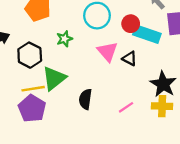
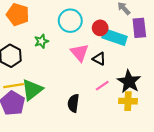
green triangle: (54, 78) -> (32, 90), moved
black semicircle: (85, 99) -> (73, 103), moved
pink line: (126, 107) -> (102, 86), moved

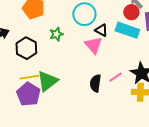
red circle: (100, 28) -> (131, 12), moved
black triangle: (99, 59) -> (101, 30), moved
black semicircle: (73, 103) -> (95, 83), moved

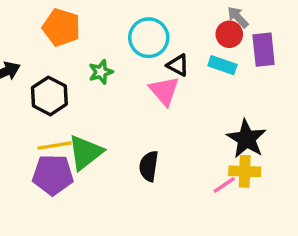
cyan rectangle: (127, 30) -> (222, 65), size x0.7
pink line: (115, 77) -> (224, 185), moved
black semicircle: (95, 83) -> (149, 166), moved
purple pentagon: (28, 94) -> (53, 175), turned -30

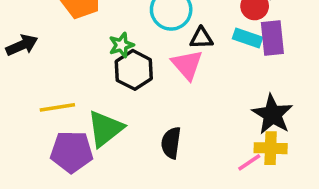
purple rectangle: (264, 50) -> (272, 38), moved
black triangle: (178, 65) -> (201, 38), turned -30
black hexagon: (49, 96) -> (134, 70), moved
yellow line: (55, 146) -> (57, 107), moved

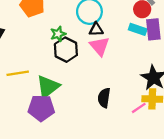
black triangle: (201, 38) -> (96, 29), moved
black semicircle: (171, 143) -> (104, 98), moved
purple pentagon: (72, 152) -> (41, 108), moved

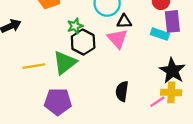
black triangle: (96, 29) -> (124, 21), moved
cyan rectangle: (138, 29) -> (160, 34), moved
green triangle: (48, 87) -> (65, 63), moved

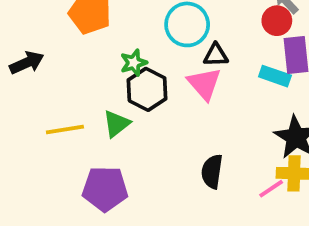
green triangle: (65, 63) -> (116, 124), size x0.7

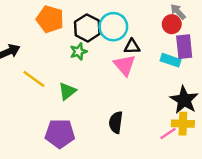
black hexagon: (147, 89) -> (87, 28), moved
yellow line: (65, 129) -> (34, 79), moved, turned 45
black semicircle: (212, 172) -> (116, 122), moved

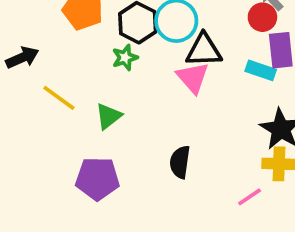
black triangle: (132, 47) -> (204, 50), size x1.5
pink line: (168, 134) -> (250, 197), moved

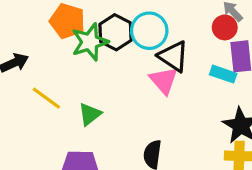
black triangle: (204, 50) -> (173, 56), turned 36
green star: (125, 58) -> (90, 42), moved, size x1.6

